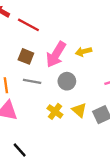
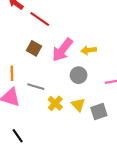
gray line: (32, 81) -> (36, 87), moved
gray circle: (67, 81) -> (79, 75), moved

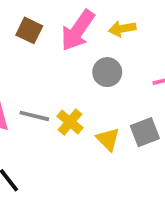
gray line: (36, 87) -> (34, 116), moved
yellow triangle: (78, 105) -> (108, 139), moved

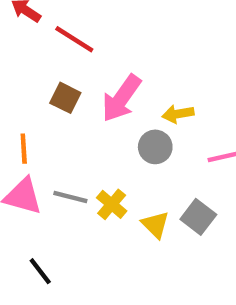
yellow arrow: (122, 29) -> (178, 114), moved
gray square: (145, 132) -> (198, 217), turned -32

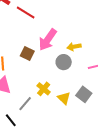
brown square: (65, 98) -> (27, 53), moved
gray line: (70, 197) -> (25, 104), moved, turned -63

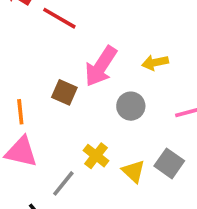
yellow arrow: (74, 47) -> (155, 63), moved

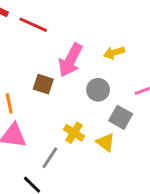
gray square: (169, 163) -> (121, 117), moved

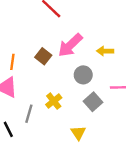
yellow triangle: (105, 142) -> (78, 133), moved
gray line: (50, 158) -> (29, 114), turned -36

